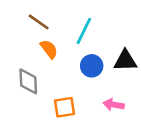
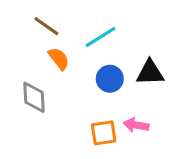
cyan line: (84, 31) -> (101, 37), turned 32
orange square: (64, 107) -> (104, 133), moved

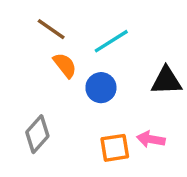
blue circle: (110, 79) -> (101, 88), moved
gray diamond: (34, 97) -> (37, 134), moved, turned 44

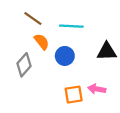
cyan line: (111, 41) -> (71, 26), turned 35
gray diamond: (37, 134) -> (24, 65), moved

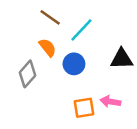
brown line: (33, 18) -> (50, 17), moved
cyan line: (71, 26) -> (81, 30), turned -50

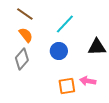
brown line: (50, 17) -> (25, 14), moved
orange semicircle: (48, 48) -> (26, 35), moved

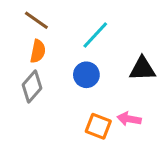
orange semicircle: (26, 35) -> (38, 51), turned 49
orange square: (67, 86) -> (98, 126), turned 30

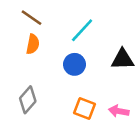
gray diamond: (32, 87) -> (28, 100), moved
pink arrow: (129, 119) -> (119, 111), moved

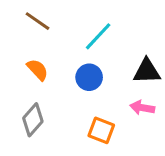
orange semicircle: (33, 44) -> (37, 70), moved, turned -54
pink arrow: (119, 111) -> (142, 108), moved

